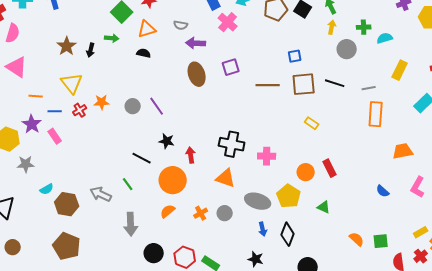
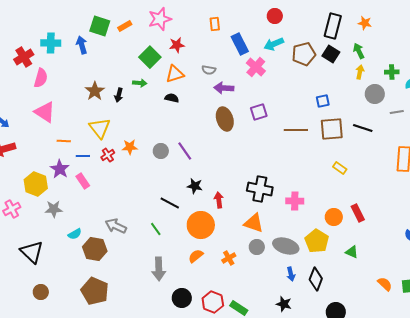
gray line: (369, 88) -> (397, 112), moved
gray arrow: (101, 194) -> (116, 226), moved
gray circle: (225, 213) -> (257, 247), moved

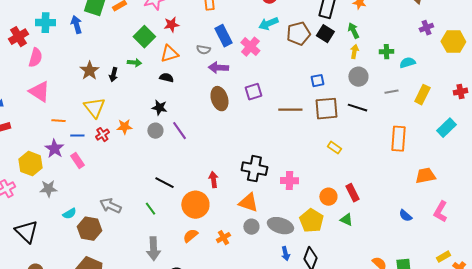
blue rectangle: (240, 44) -> (223, 36), moved
gray circle: (375, 94) -> (358, 77), moved
black star: (195, 186) -> (159, 108), moved
green triangle: (352, 252) -> (346, 220), moved

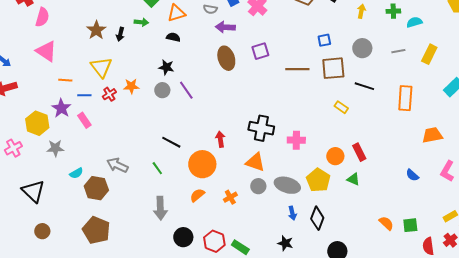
gray circle: (358, 77) -> (362, 48), moved
black line: (357, 108) -> (364, 86), moved

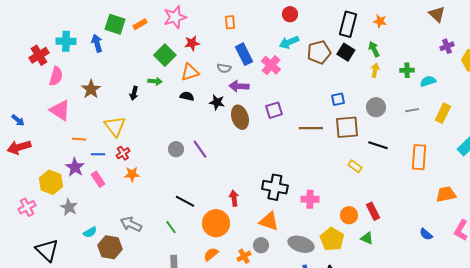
brown star: (96, 30) -> (91, 89), moved
black star: (166, 67) -> (217, 102), moved
orange star: (131, 86) -> (132, 174), moved
gray star: (55, 148) -> (69, 207), turned 30
gray circle: (258, 186) -> (261, 245), moved

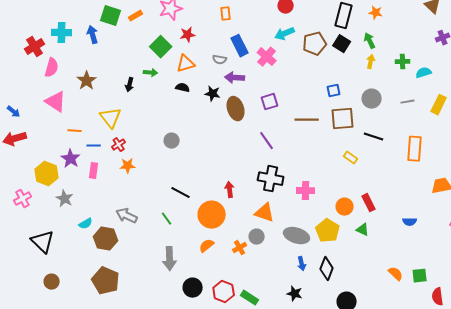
purple line: (200, 149) -> (267, 141), moved
pink rectangle: (98, 179) -> (94, 171), turned 42
blue semicircle: (426, 234) -> (410, 222), moved, turned -40

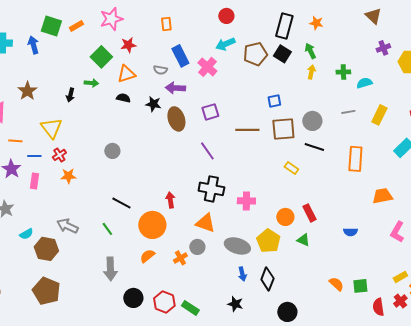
gray circle: (372, 99) -> (312, 121), moved

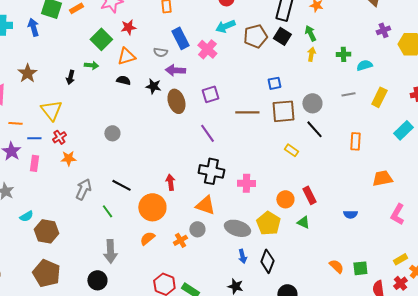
black line: (314, 147) -> (314, 129), turned 30
orange rectangle: (355, 159) -> (355, 141), size x0.7
gray arrow: (67, 226) -> (83, 189), moved, turned 90
black circle: (133, 298) -> (97, 280), moved

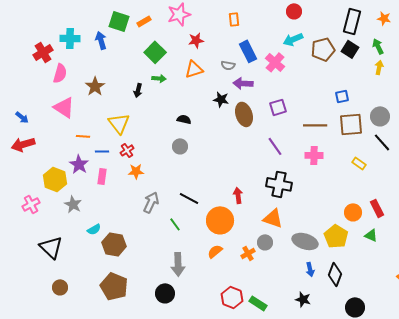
green square: (101, 39) -> (155, 52), moved
black semicircle: (123, 80) -> (184, 119), moved
pink cross: (246, 183) -> (314, 155), moved

